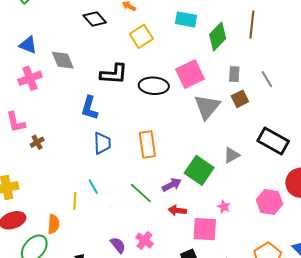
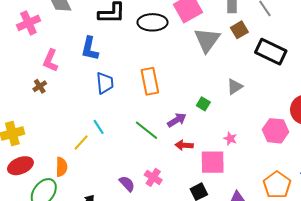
pink L-shape: (16, 122) -> (50, 61), moved, turned 40
black rectangle: (273, 141) -> (271, 52), moved
green square: (199, 170) -> (203, 104), size x0.5
yellow line: (75, 201) -> (81, 142), turned 42

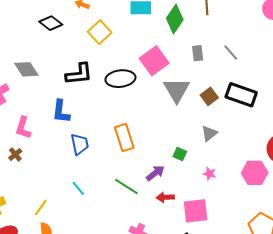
brown square: (239, 30) -> (209, 96), moved
pink star: (230, 139) -> (210, 174), moved
yellow line: (81, 142) -> (41, 208), moved

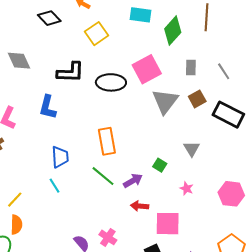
brown square: (209, 96) -> (197, 99), moved
gray triangle: (209, 134) -> (192, 149), turned -30
blue trapezoid: (80, 144) -> (60, 157), moved
green line: (126, 186) -> (103, 176), moved

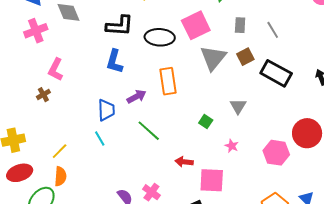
blue L-shape: (48, 107) -> (114, 62), moved
orange rectangle: (107, 141) -> (168, 81), moved
purple arrow: (133, 181) -> (137, 97), moved

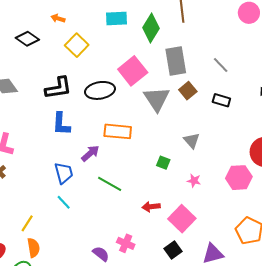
gray rectangle: (240, 25) -> (176, 61), size x1.8
gray line: (273, 30) -> (221, 65), moved
black rectangle: (276, 73) -> (221, 100), size x0.6
orange rectangle: (168, 81) -> (118, 131), turned -64
pink square: (212, 180) -> (182, 219), turned -36

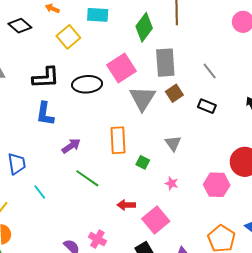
cyan rectangle: (117, 19) -> (98, 15), moved
orange rectangle: (118, 131) -> (118, 140), moved, turned 76
blue trapezoid: (64, 173) -> (17, 164), moved

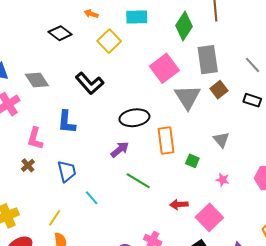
black L-shape: (46, 78) -> (90, 83), turned 56
black ellipse: (87, 84) -> (134, 118), moved
blue L-shape: (45, 114) -> (67, 122), moved

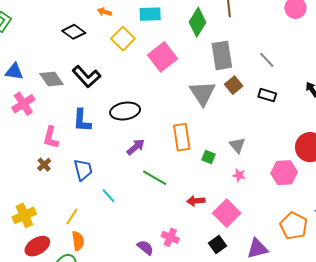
pink square: (164, 68) -> (163, 57), moved
black L-shape: (90, 83) -> (86, 77), moved
black ellipse: (134, 118) -> (125, 111), moved
gray triangle: (221, 140) -> (237, 145), moved

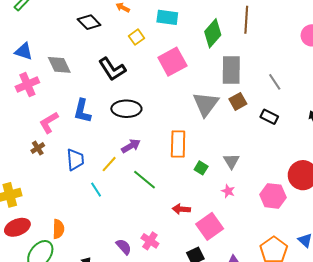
yellow square: (123, 39) -> (136, 37), size x0.7
black L-shape: (86, 77) -> (112, 69), moved
pink L-shape: (51, 138) -> (49, 122), turned 35
yellow line: (72, 217) -> (109, 164), moved

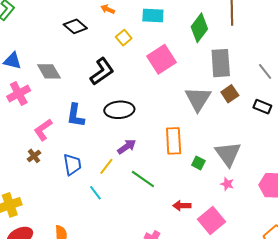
black L-shape: (112, 69) -> (102, 71), turned -88
gray triangle: (231, 161) -> (228, 154), size x1.6

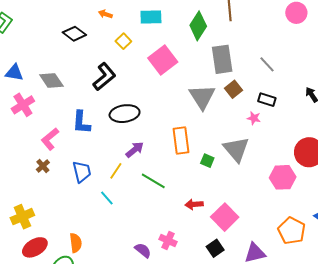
pink star: (227, 184) -> (254, 118), moved

